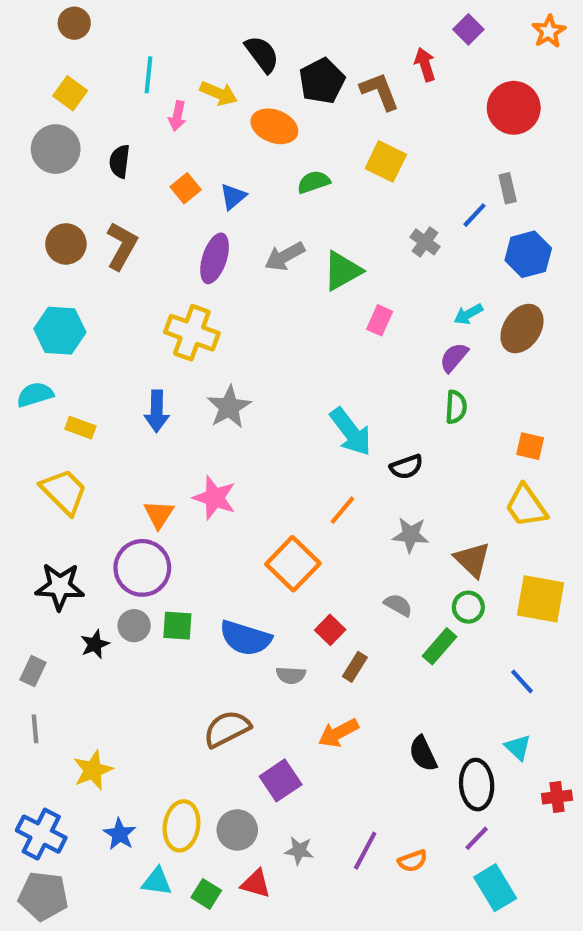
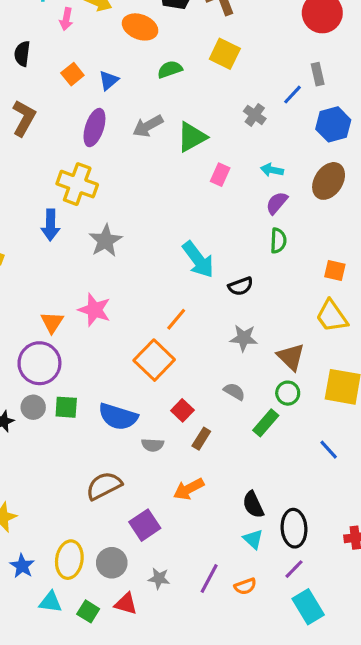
cyan arrow: (468, 314) -> (272, 170), moved, turned 40
blue arrow: (157, 411) -> (50, 225), moved
orange line: (342, 510) -> (176, 319), moved
cyan triangle: (518, 747) -> (253, 539), moved

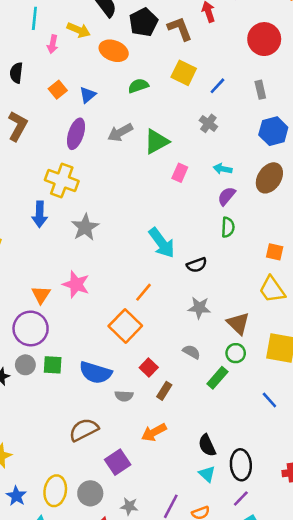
blue line: (292, 95) -> (217, 86), moved

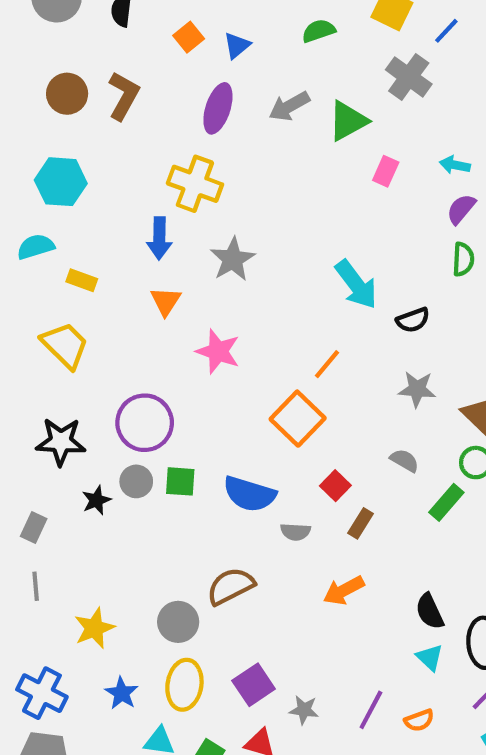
gray cross: (208, 123) -> (409, 77), moved, size x1.5
orange triangle: (41, 295) -> (166, 301), moved
purple square: (118, 462) -> (254, 685), moved
gray circle: (90, 493) -> (178, 622), moved

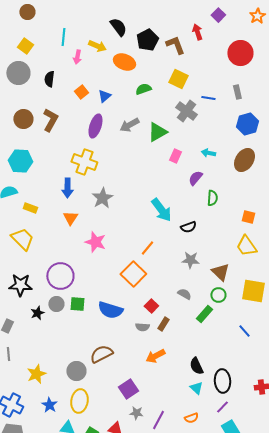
blue line: (446, 31) -> (208, 98), moved, turned 56
purple semicircle: (461, 209) -> (195, 178), moved
gray semicircle: (296, 532) -> (142, 327), moved
purple square: (254, 685) -> (128, 389), moved
purple line: (371, 710) -> (158, 420), moved

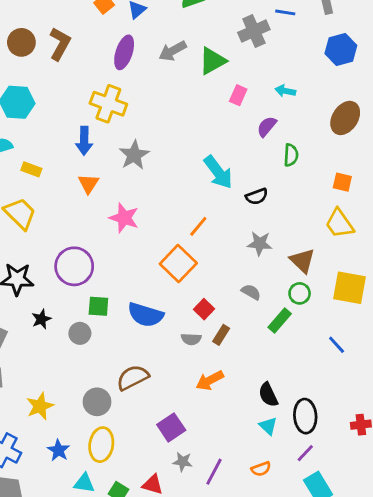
gray cross: (186, 111) -> (254, 31), turned 30
brown ellipse: (244, 160) -> (345, 118), moved
gray circle: (56, 304) -> (80, 333), moved

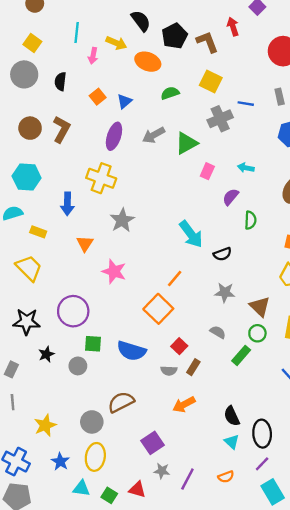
blue arrow: (84, 141) -> (67, 204), moved

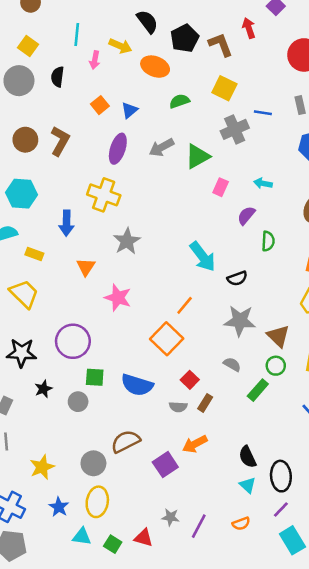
black semicircle: (60, 81) -> (57, 77), moved
gray star: (225, 292) -> (240, 321), size x1.4
purple square: (152, 443) -> (165, 465), moved

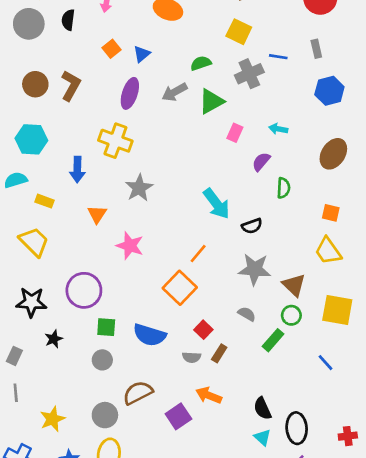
green semicircle: (179, 101) -> (201, 63), moved
gray circle: (78, 402) -> (102, 360), moved
orange arrow: (195, 444) -> (209, 395), turned 50

